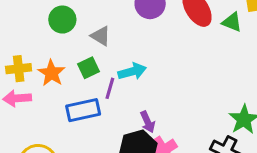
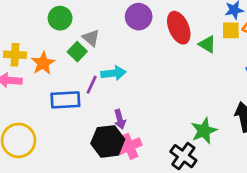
green square: (88, 68) -> (77, 52), moved, turned -30

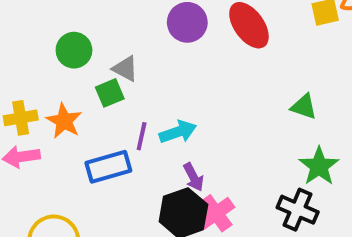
green triangle: (207, 44) -> (304, 107), moved
green square: (77, 52) -> (110, 93), turned 36
cyan arrow: (114, 73) -> (178, 132), moved

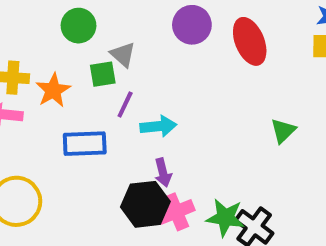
green triangle: (304, 107) -> (283, 131), turned 44
purple line: (142, 136) -> (125, 105), moved
green star: (319, 166) -> (225, 218), moved, turned 30

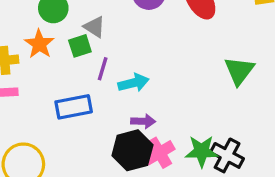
orange star: (53, 90) -> (39, 44), moved
green triangle: (283, 131) -> (239, 71), size x1.4
purple arrow: (163, 173) -> (143, 121), turned -65

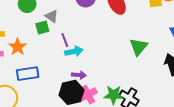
orange star: (39, 44) -> (18, 47), moved
purple line: (103, 69) -> (65, 40), moved, turned -40
blue rectangle: (74, 107) -> (28, 74), moved

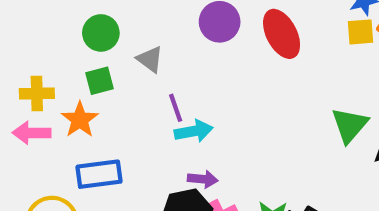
green square: (42, 27) -> (100, 81), moved
green triangle: (139, 47) -> (350, 125), moved

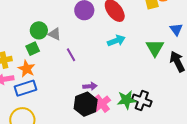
green circle: (101, 33) -> (39, 30), moved
cyan arrow: (194, 131) -> (116, 41), moved
blue rectangle: (99, 174) -> (26, 88), moved

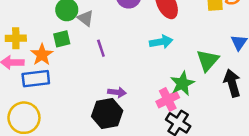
green square: (33, 49) -> (62, 39), moved
green star: (126, 100) -> (182, 84), moved, turned -30
pink cross: (102, 104) -> (168, 99), moved

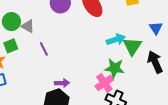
cyan arrow: (161, 42) -> (116, 39), moved
green star: (182, 84) -> (114, 68), turned -30

